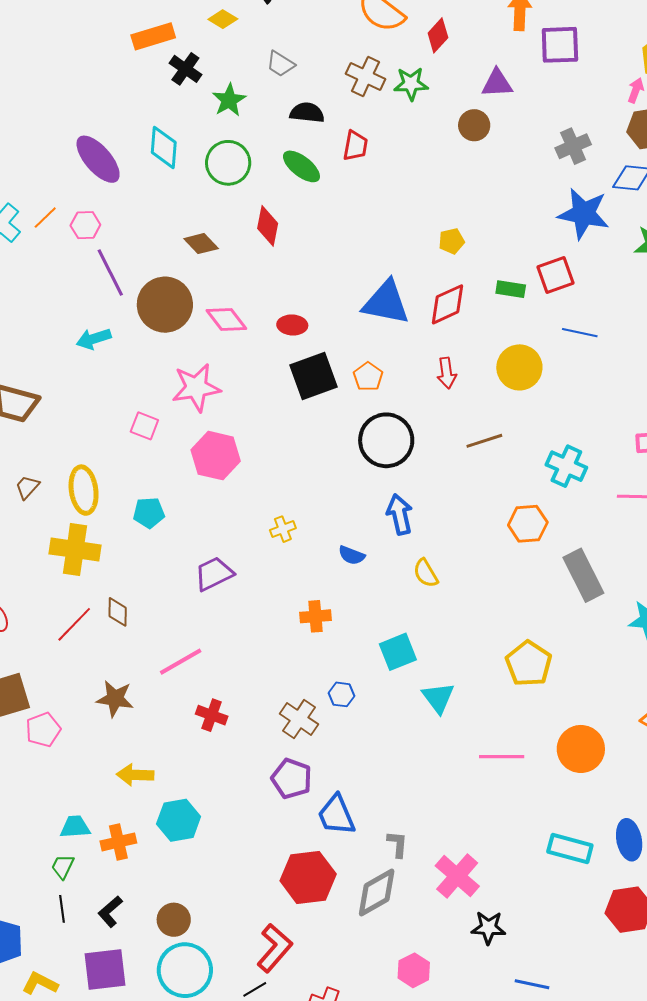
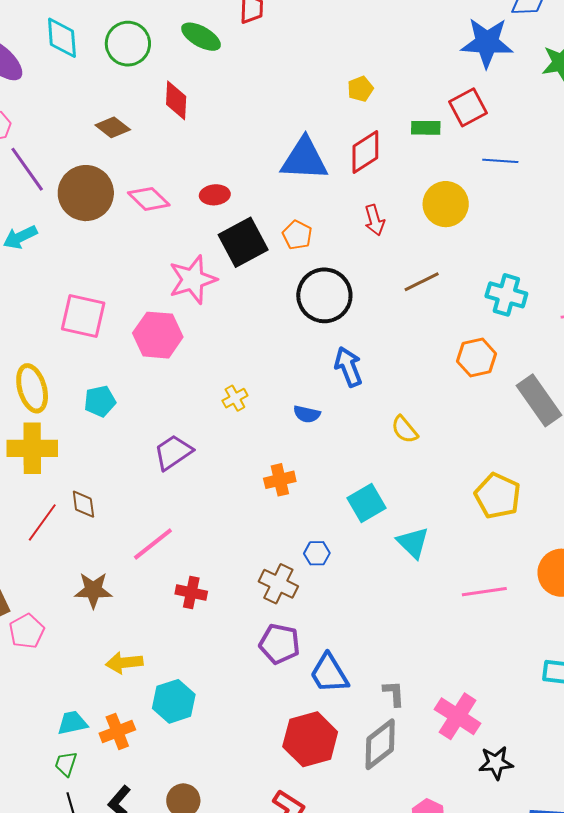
pink star: (196, 388) -> (193, 280), moved
pink square: (144, 426) -> (83, 316), size x1.6
yellow semicircle: (426, 573) -> (405, 430), moved

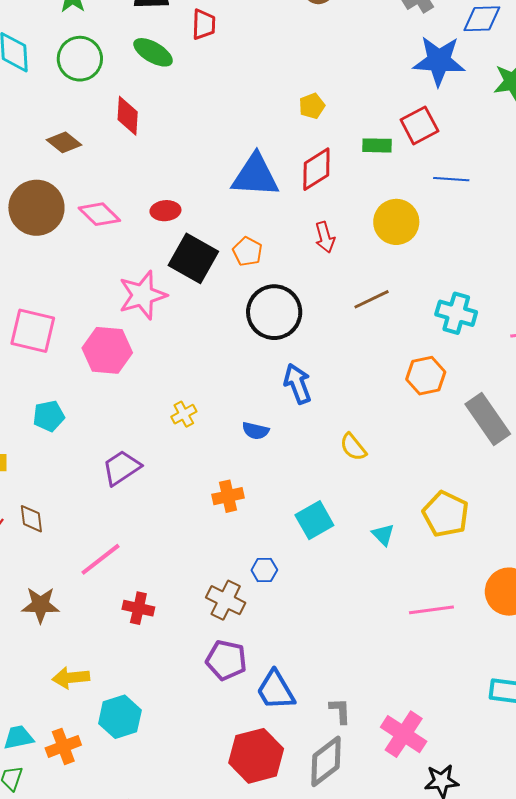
black square: (243, 242) -> (193, 258), turned -33
cyan triangle: (413, 543) -> (383, 535), moved, size x0.7

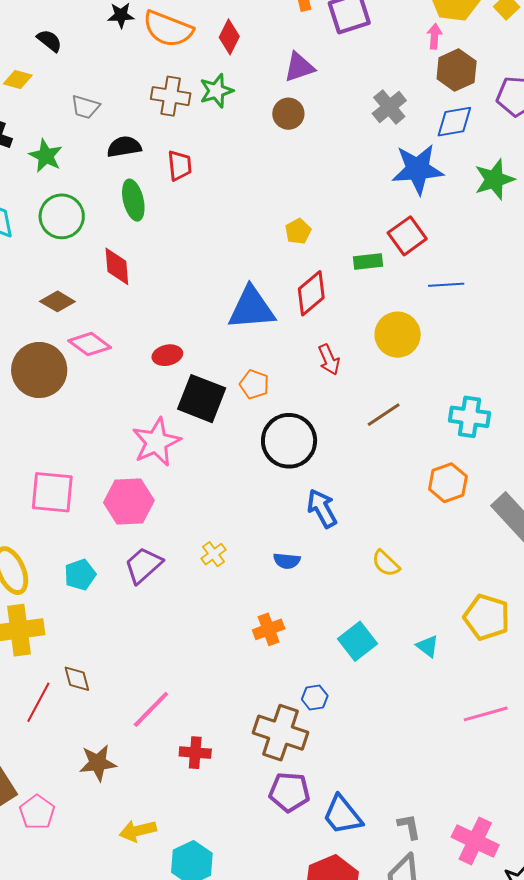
green ellipse: (153, 52) -> (133, 200), turned 54
pink diamond: (99, 214) -> (90, 344), moved
purple trapezoid: (122, 468) -> (143, 565), moved
brown cross: (226, 600) -> (281, 733), size x1.4

